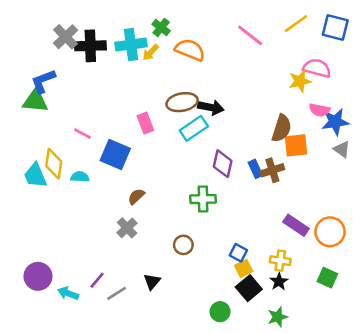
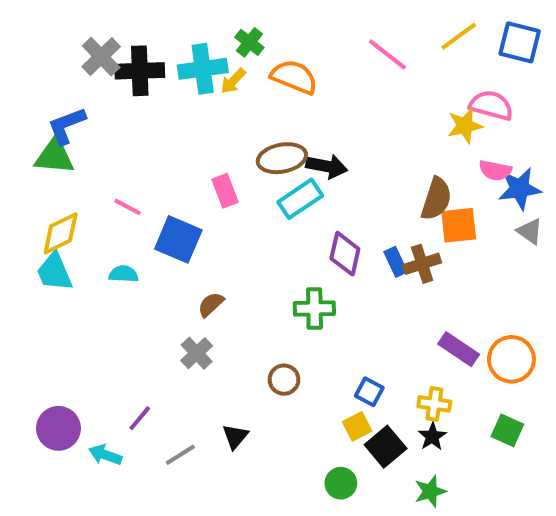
yellow diamond: (54, 164) -> (61, 233), moved, turned 56
yellow square: (244, 268) -> (357, 426), moved
purple line: (97, 280) -> (140, 418), moved

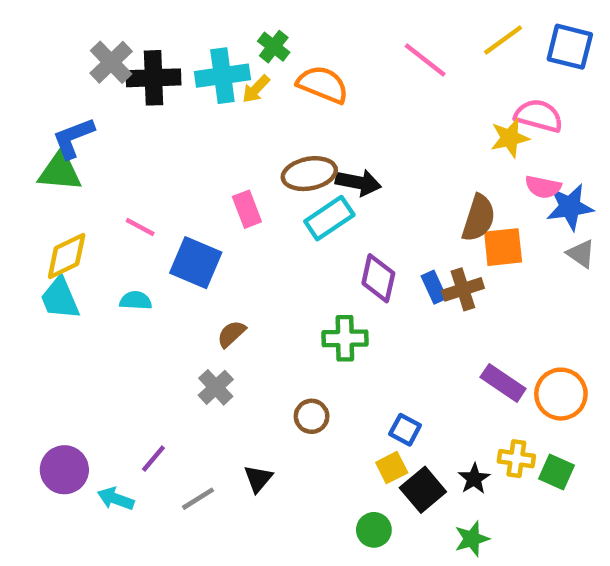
yellow cross: (434, 404) -> (516, 459), moved

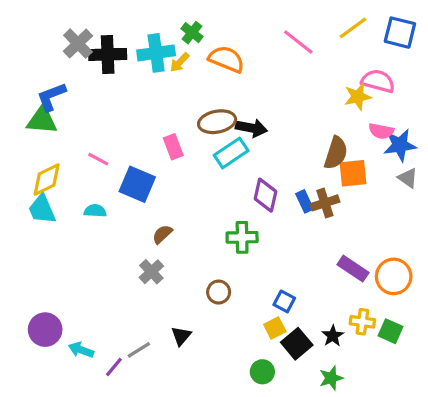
purple line: (153, 459) -> (114, 367), moved

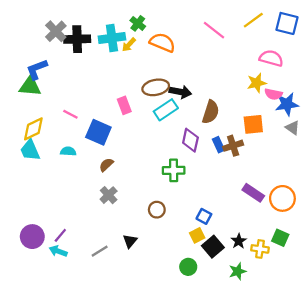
yellow star: (358, 97) -> (257, 83), moved
brown semicircle: (336, 153) -> (211, 112), moved
brown semicircle: (162, 234) -> (106, 165), moved
yellow cross: (362, 322) -> (260, 249), moved
purple line: (114, 367) -> (60, 235), moved

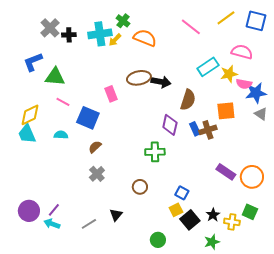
black cross: (77, 39) -> (69, 35), size x0.6
green triangle: (30, 86) -> (55, 77), moved
cyan rectangle: (166, 110) -> (208, 67), moved
green circle: (188, 267) -> (158, 240), moved

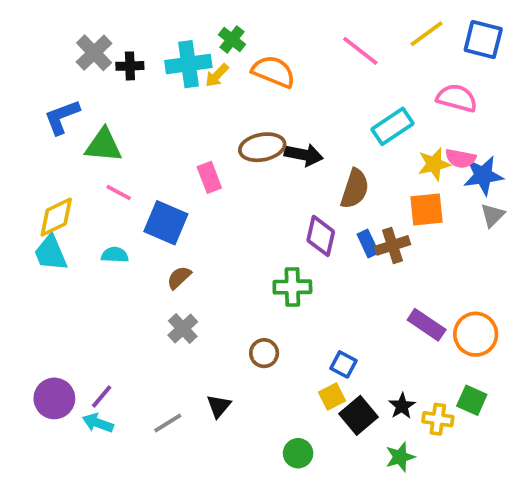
yellow star: (229, 74) -> (434, 164), moved
gray triangle: (261, 114) -> (493, 215), turned 40

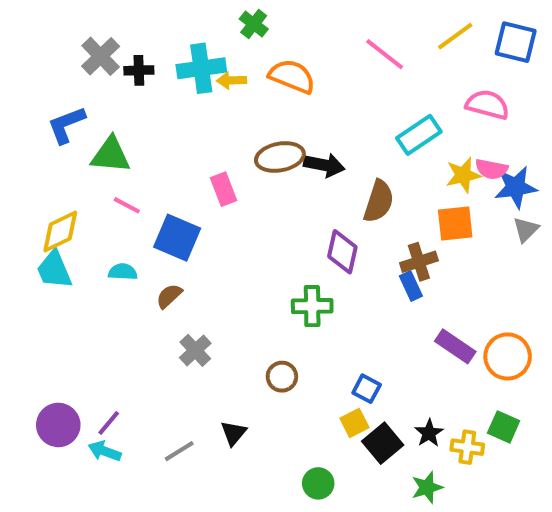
green cross: (232, 39) -> (254, 24), moved
yellow arrow: (217, 75) -> (232, 80), turned 44
blue rectangle: (368, 244) -> (411, 286), moved
brown semicircle: (179, 278) -> (169, 296), moved

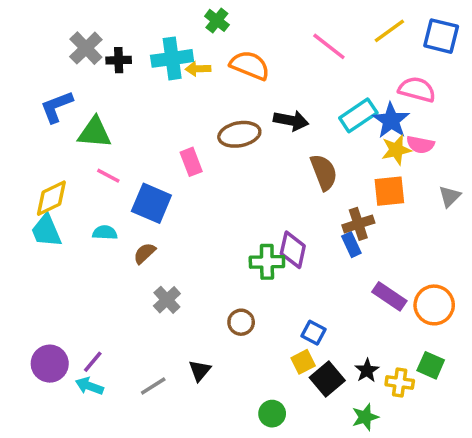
black arrow: (324, 165) -> (291, 120), moved
blue star: (516, 187) -> (391, 120), moved, turned -30
brown semicircle: (379, 201) -> (324, 172), turned -39
purple diamond: (342, 252) -> (293, 250), moved

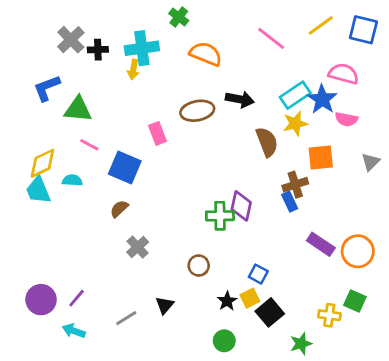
yellow arrow: (198, 69) -> (133, 70), moved, turned -78
yellow star: (396, 150) -> (295, 123), moved
cyan semicircle: (105, 233) -> (72, 180), moved
black star: (367, 370) -> (227, 301), moved
cyan arrow: (89, 386) -> (74, 331), moved

